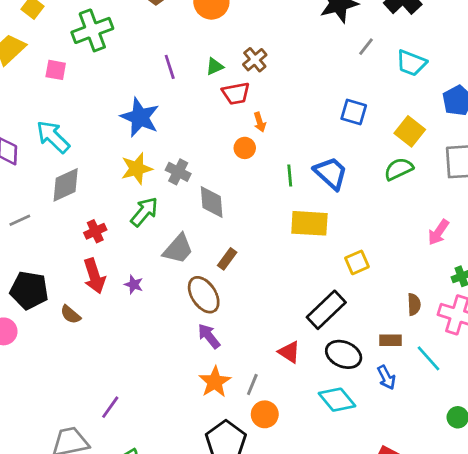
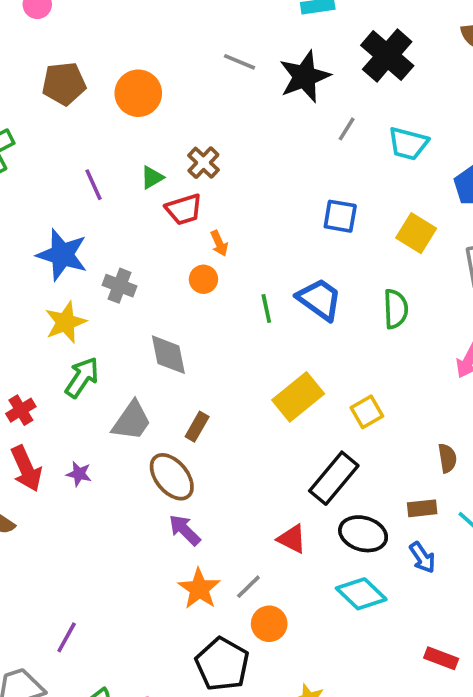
green semicircle: (399, 169) -> (396, 309), moved, turned 120
gray cross: (178, 172) -> (119, 286), moved
yellow rectangle: (309, 223) -> (298, 397), moved, turned -36
gray line: (252, 385) -> (248, 587), turned 30

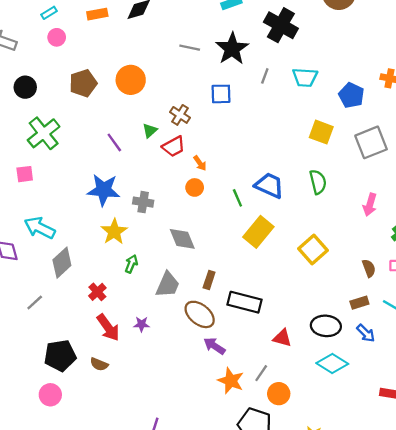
blue square: (340, 216) -> (221, 94), moved
green arrow: (82, 377) -> (131, 264), size x0.7
yellow rectangle: (298, 397) -> (258, 232), moved
yellow square: (367, 412) -> (313, 250), size x1.4
black rectangle: (334, 478) -> (244, 302), moved, turned 76

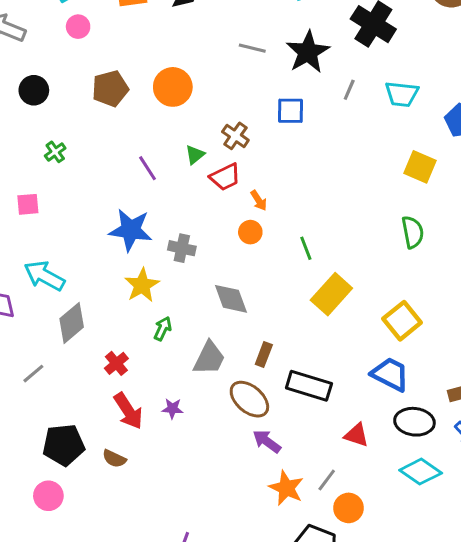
green cross: (44, 133) -> (55, 152), size x0.5
blue trapezoid: (269, 185) -> (390, 374), moved

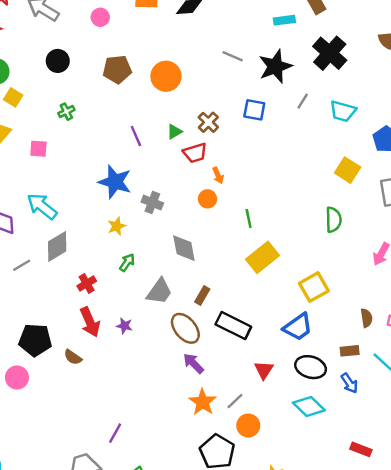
yellow star: (142, 285) -> (117, 226), size x0.7
gray line: (33, 374) -> (22, 265), moved
blue trapezoid: (390, 374) -> (298, 327), turned 108
red triangle: (356, 435) -> (264, 370), turned 36

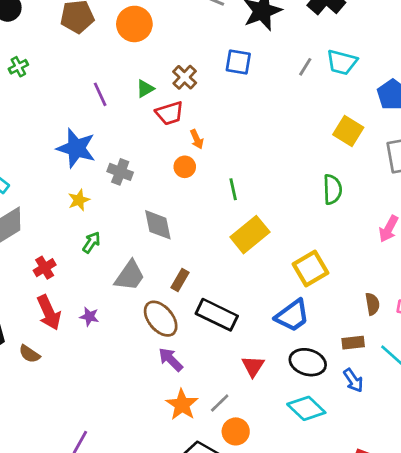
gray line: (303, 101) -> (305, 67), moved

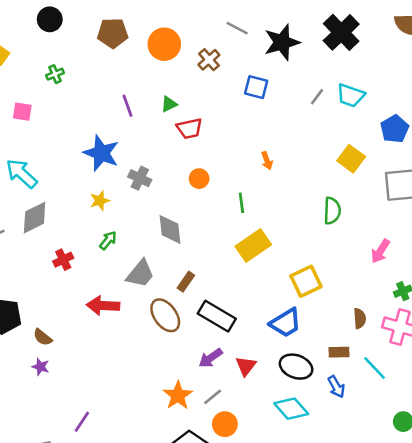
brown cross: (185, 77) -> (209, 60), moved
orange arrow: (197, 139) -> (267, 161), moved
red arrow: (49, 313) -> (103, 306), moved, turned 112
purple star: (89, 317) -> (41, 367), moved
purple arrow: (171, 360) -> (211, 358), moved, turned -85

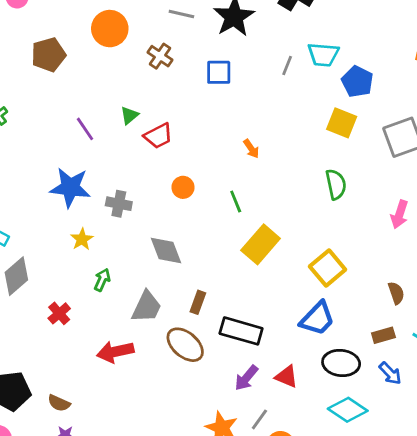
orange circle: (164, 44) -> (110, 29), moved
blue pentagon: (395, 129) -> (357, 82), moved
red triangle: (246, 366) -> (287, 377), turned -30

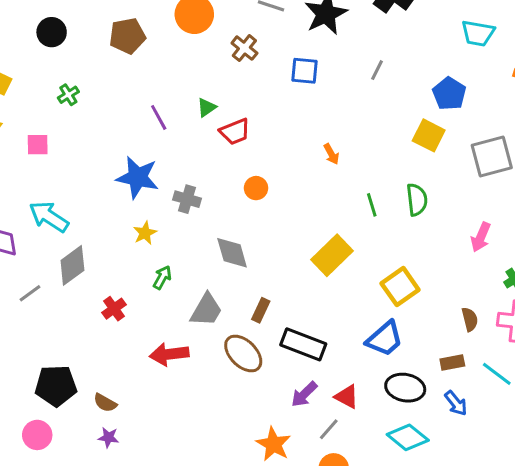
cyan trapezoid: (323, 55) -> (478, 33), moved
green line: (236, 202) -> (372, 205), moved
gray line: (259, 419) -> (329, 429), moved

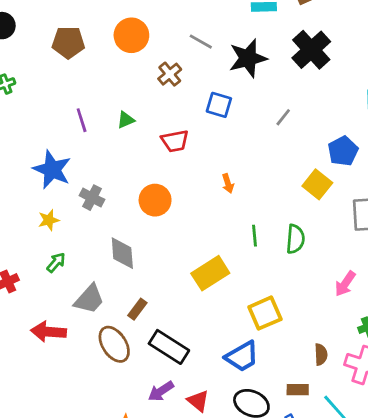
red trapezoid: (235, 132) -> (175, 141), moved
orange circle: (256, 188) -> (155, 200), size x1.5

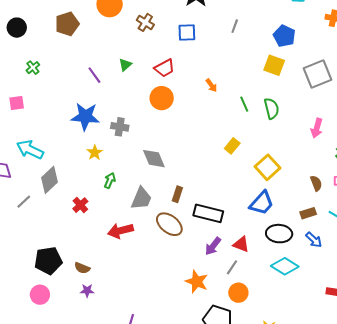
orange circle: (155, 200) -> (162, 98), moved
green line: (254, 236) -> (244, 104), moved
yellow rectangle: (210, 273) -> (232, 146), moved, size x0.6

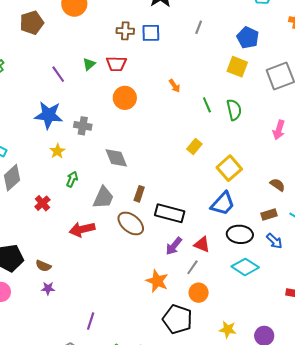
brown cross: (145, 22) -> (125, 31), moved, turned -30
red trapezoid: (165, 68) -> (116, 64), moved, turned 30
brown semicircle: (316, 183) -> (277, 185), turned -35

